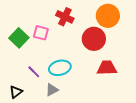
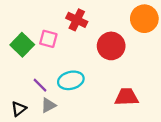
orange circle: (108, 16) -> (144, 19), moved
red trapezoid: (107, 68) -> (127, 97), moved
gray triangle: (52, 90) -> (48, 105), moved

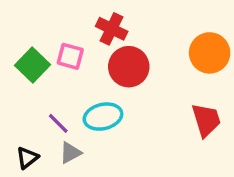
orange circle: (144, 19) -> (210, 53), moved
red circle: (111, 46) -> (129, 67), moved
red trapezoid: (127, 97) -> (206, 120), moved, turned 75

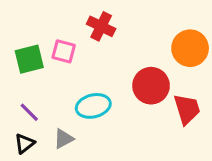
green square: (32, 65) -> (29, 59), turned 32
red circle: (129, 67) -> (151, 86), moved
purple line: (58, 123) -> (29, 112), moved

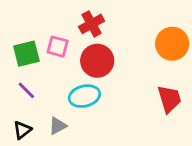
red cross: (101, 26) -> (92, 24), turned 35
red circle: (151, 86) -> (97, 61), moved
purple line: (29, 112) -> (26, 90), moved

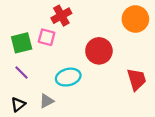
red cross: (92, 24) -> (61, 16), moved
orange circle: (172, 44) -> (135, 19), moved
red circle: (97, 61) -> (99, 51), moved

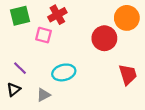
green square: (22, 43) -> (20, 16), moved
red circle: (99, 51) -> (104, 38), moved
black triangle: (18, 104) -> (14, 90), moved

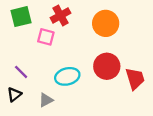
orange circle: (127, 18) -> (106, 23), moved
red circle: (104, 38) -> (107, 66), moved

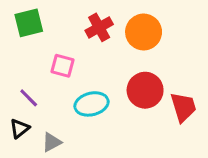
red cross: (61, 15) -> (99, 27), moved
pink square: (46, 37) -> (62, 66), moved
gray triangle: (46, 100) -> (52, 142), moved

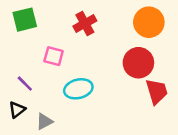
orange circle: (144, 32) -> (149, 22), moved
red circle: (145, 90) -> (138, 63), moved

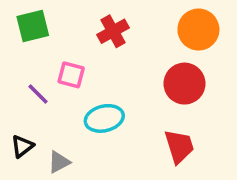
purple line: (25, 84) -> (38, 94), moved
red trapezoid: (157, 91) -> (179, 146), moved

